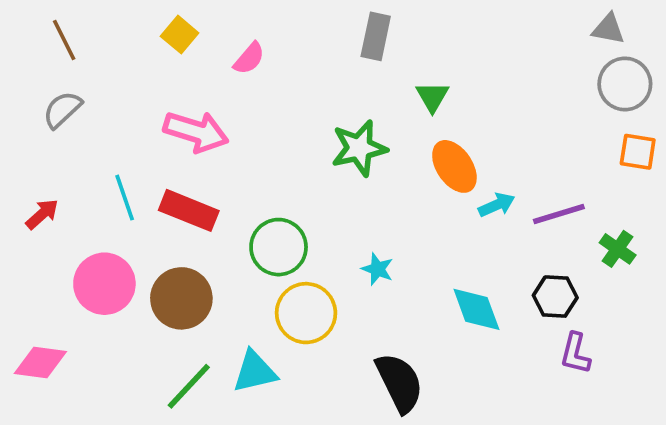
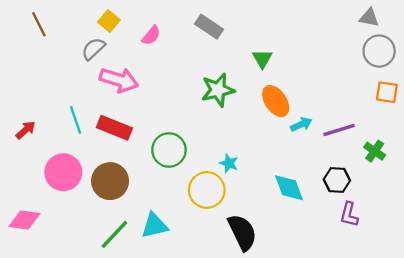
gray rectangle: (376, 36) -> (209, 27), moved, turned -68
gray semicircle: (62, 110) -> (93, 49), moved
yellow circle: (306, 313) -> (207, 190), moved

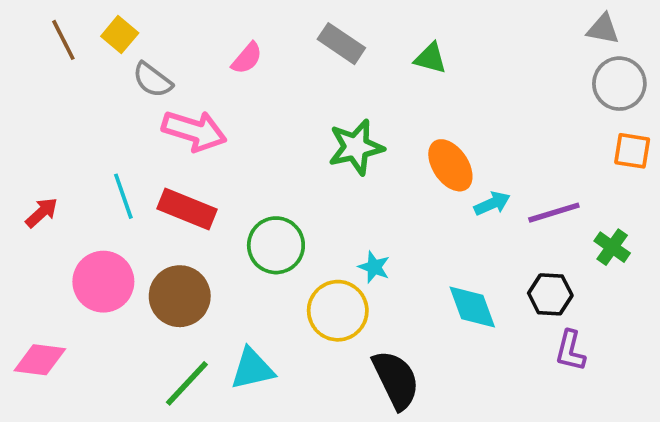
yellow square: (109, 21) -> (120, 35), moved
gray semicircle: (93, 49) -> (152, 80), turned -100
green triangle: (262, 59) -> (430, 58), moved, turned -45

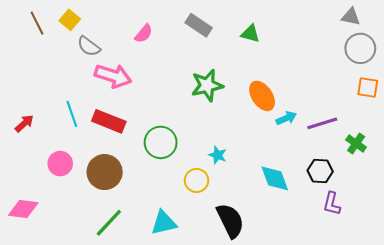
pink circle: (103, 282) -> (60, 164), size x0.7
yellow circle: (338, 311) -> (197, 180), size x0.7
cyan triangle: (252, 369) -> (164, 223), moved

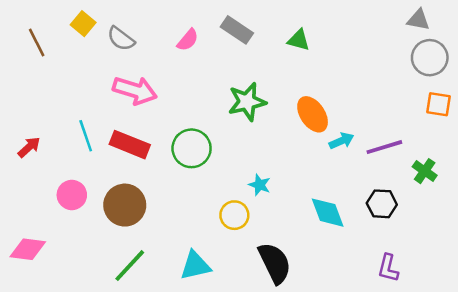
brown line: (37, 23) -> (37, 43), moved
pink semicircle: (144, 34) -> (188, 40), moved
gray semicircle: (89, 46) -> (121, 39), moved
green circle: (161, 142) -> (192, 148), moved
purple L-shape: (332, 204) -> (388, 268), moved

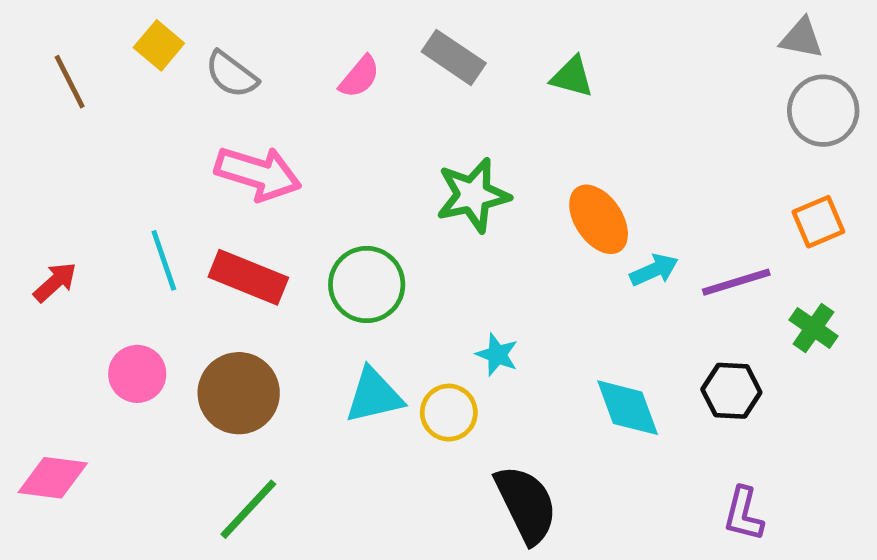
orange square: (439, 104) -> (818, 222), moved, turned -32
cyan triangle: (195, 266) -> (374, 396), moved

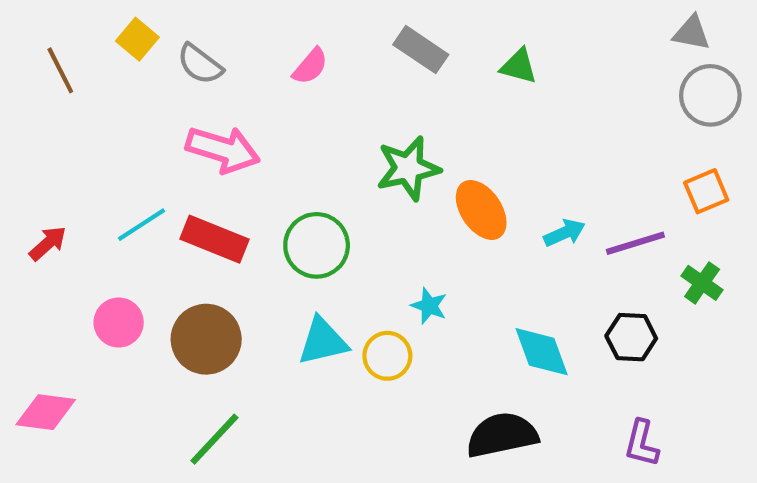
gray rectangle: (454, 57) -> (421, 50), moved
green triangle: (572, 77) -> (519, 66), moved
orange ellipse: (599, 219) -> (481, 210), moved
cyan line: (164, 260) -> (142, 225), turned 76
black semicircle: (526, 504) -> (502, 435), moved, turned -76

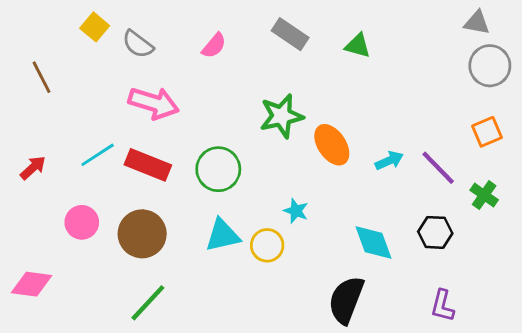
brown line: (60, 70) -> (42, 77), moved
purple line: (635, 243) -> (438, 168), turned 63
black semicircle: (502, 435) -> (346, 300), turned -57

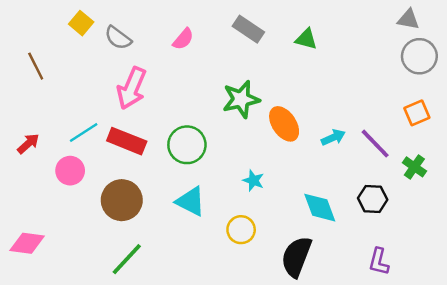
pink arrow: (154, 103) -> (132, 88), turned 96
pink circle: (82, 222) -> (70, 171), moved
cyan triangle: (223, 235) -> (191, 201), turned 40
yellow circle: (267, 245) -> (241, 230), moved

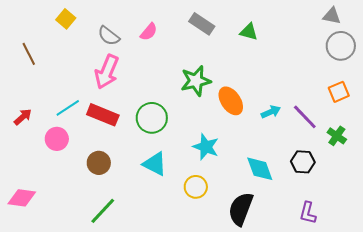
gray semicircle: (118, 38) -> (109, 36), moved
cyan star: (253, 180) -> (206, 147), size x1.5
brown circle: (122, 200) -> (99, 163), size x0.7

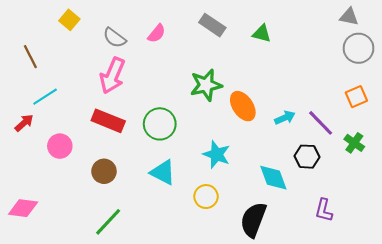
cyan line: (68, 108) -> (45, 97), moved
black hexagon: (303, 162) -> (307, 157), moved
purple L-shape: (308, 213) -> (324, 210), moved

